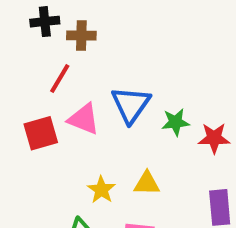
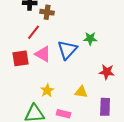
green star: (175, 122) -> (90, 39), moved
yellow triangle: (147, 183) -> (81, 92), moved

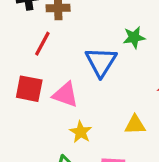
pink triangle: (43, 54) -> (65, 95), moved
red square: (21, 58) -> (29, 89), turned 30

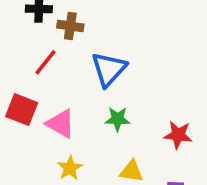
green star: (134, 37) -> (117, 119), moved
blue triangle: (101, 62) -> (109, 69), moved

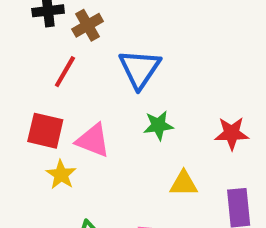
brown cross: (70, 26) -> (88, 25), turned -30
yellow star: (70, 168) -> (61, 175), moved

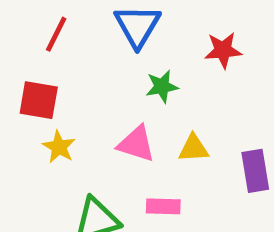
red star: (232, 133) -> (223, 50), moved
pink triangle: (93, 140) -> (136, 144), moved

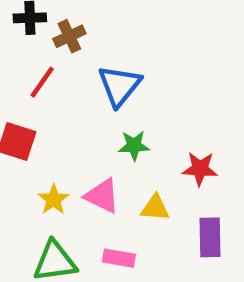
red star: (223, 50) -> (200, 169), moved
yellow star: (59, 147) -> (54, 200), moved

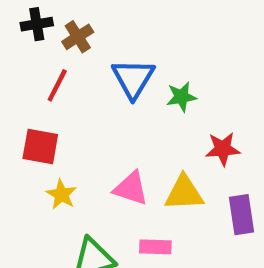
green star: (134, 146) -> (181, 97), moved
yellow star: (54, 200) -> (61, 194), moved
yellow triangle: (155, 208) -> (184, 193), size x1.4

